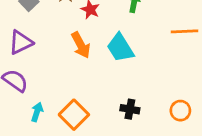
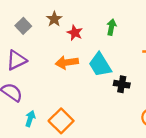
orange arrow: (81, 45) -> (67, 62), turned 110
black cross: (130, 109) -> (122, 84), moved

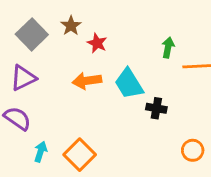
gray square: (23, 26) -> (32, 34), size x1.5
green arrow: (111, 27) -> (168, 47), moved

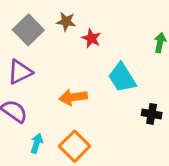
brown star: (71, 26) -> (66, 22), turned -30
orange arrow: (87, 81) -> (73, 97), moved
black cross: (156, 108) -> (152, 114), moved

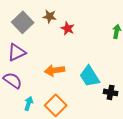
cyan trapezoid: (122, 78) -> (90, 76), moved
black cross: (152, 114) -> (111, 92), moved

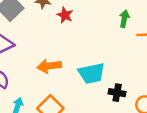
cyan trapezoid: (90, 76) -> (92, 73), turned -70

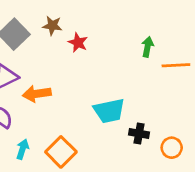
orange arrow: (49, 66) -> (37, 94), moved

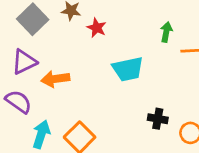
cyan trapezoid: (109, 111) -> (128, 69), moved
cyan arrow: (23, 149) -> (41, 134), size x1.4

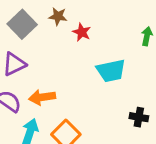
orange arrow: (55, 79) -> (42, 97), moved

